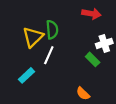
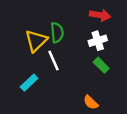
white cross: (104, 43) -> (98, 41), moved
white line: (49, 55) -> (54, 60), turned -48

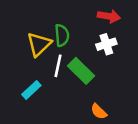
white line: (54, 60) -> (58, 66), turned 36
green rectangle: (101, 65) -> (81, 71), moved, size x1.5

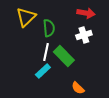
yellow triangle: (39, 44) -> (26, 17), moved
cyan rectangle: (31, 90) -> (43, 71), moved

